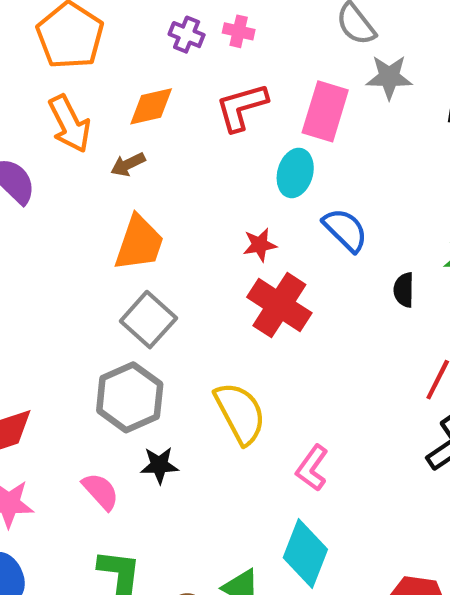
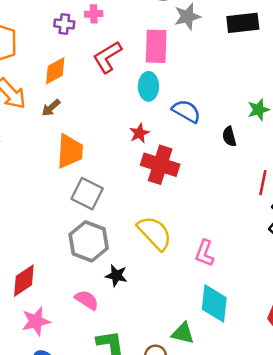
black star: (159, 465) -> (116, 276), turned 30

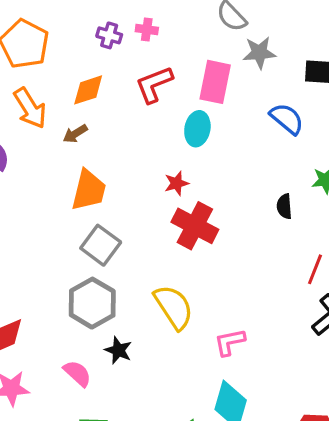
blue semicircle: (186, 111) -> (287, 119), moved
pink L-shape: (205, 253) -> (230, 342), turned 48

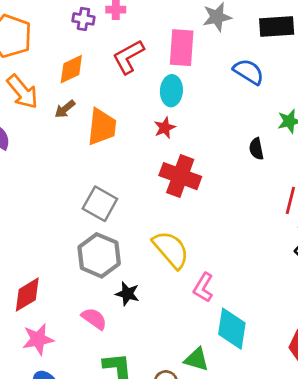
red star: (177, 183) -> (165, 128), moved
orange trapezoid: (89, 190) -> (102, 127), moved
pink L-shape: (230, 342) -> (203, 288), moved, turned -40

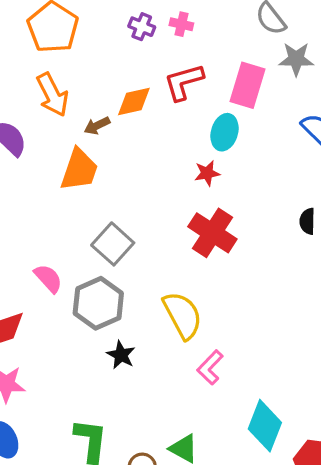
orange diamond: (71, 69) -> (134, 101), moved
orange trapezoid: (102, 127) -> (79, 170), moved
pink semicircle: (94, 319) -> (48, 278), moved
cyan diamond: (232, 329) -> (265, 426), moved

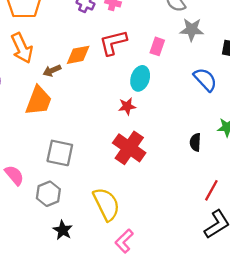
pink rectangle: (247, 85) -> (157, 46), size x0.6
gray square: (113, 244) -> (60, 153), turned -32
gray hexagon: (98, 303) -> (48, 194), size x0.7

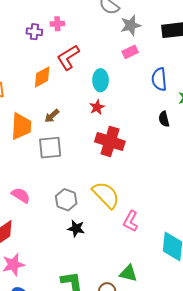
pink rectangle: (157, 46) -> (130, 52), moved, turned 63
brown arrow: (52, 71) -> (52, 116), moved
blue semicircle: (205, 80) -> (159, 79), moved, turned -125
gray square: (60, 153) -> (50, 148), moved
gray hexagon: (48, 194) -> (66, 200), moved

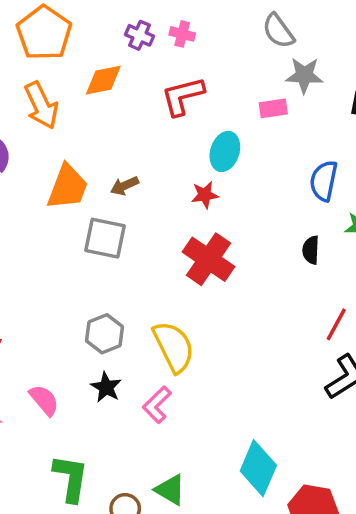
pink rectangle: (130, 52) -> (273, 108), moved
orange diamond: (42, 77) -> (103, 80), moved
pink semicircle: (21, 195) -> (44, 400), moved
pink L-shape: (131, 221) -> (157, 405), moved

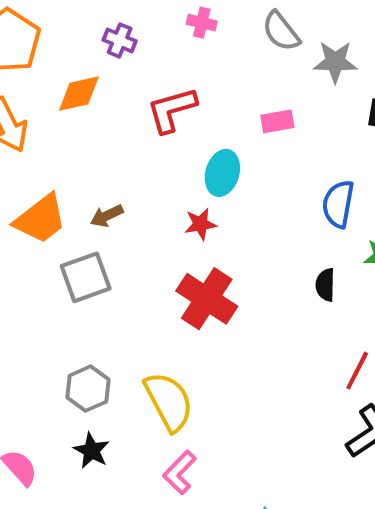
pink cross: (182, 34) -> (202, 23), moved
gray star: (304, 75) -> (335, 62), moved
orange trapezoid: (68, 187) -> (41, 219), turned 33
gray square: (105, 238) -> (86, 277), turned -30
pink L-shape: (157, 405) -> (180, 473), moved

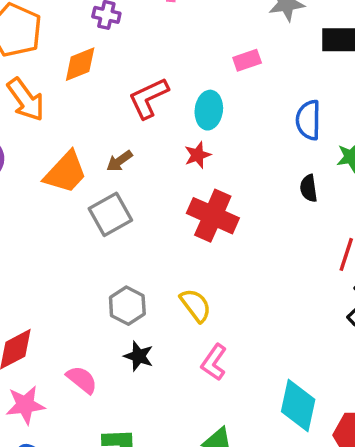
red L-shape: (172, 110) -> (148, 98), moved
yellow semicircle: (169, 401) -> (196, 305), size x0.7

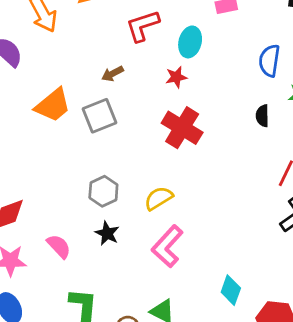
orange trapezoid: (65, 172) -> (53, 105), moved
yellow semicircle: (196, 305) -> (159, 198), turned -92
pink L-shape: (214, 362) -> (167, 246), size x1.4
cyan diamond: (298, 405) -> (231, 290), size x0.7

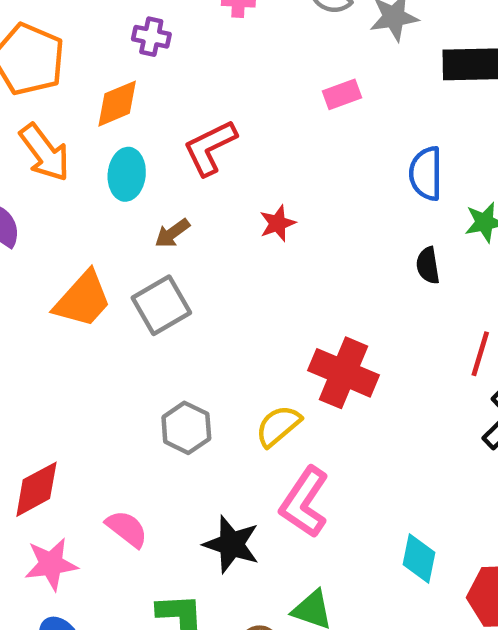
cyan ellipse: (190, 42) -> (127, 174), moved
red cross: (182, 128) -> (344, 373), moved
black star: (107, 233) -> (231, 544), moved, size x1.4

